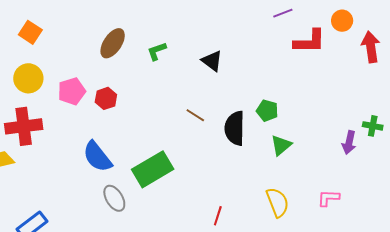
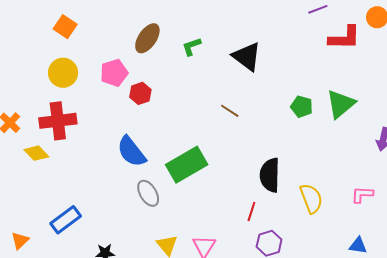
black triangle: (212, 61) -> (247, 57), size x1.4
pink pentagon: (72, 91) -> (114, 73), moved
black semicircle: (235, 128) -> (270, 175), moved
green triangle: (281, 145) -> (341, 104), moved, size x1.4

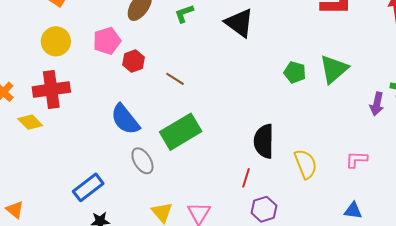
brown line: (230, 111) -> (175, 79), moved
blue rectangle: (66, 220) -> (88, 187), moved
orange triangle: (20, 241) -> (15, 210), turned -36

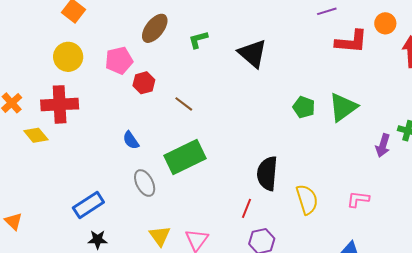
blue semicircle: (125, 119) -> (131, 140), size x0.6

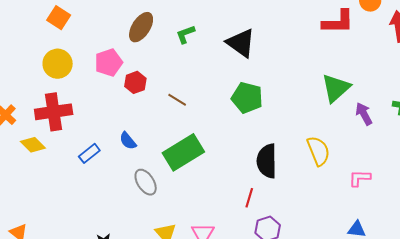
green pentagon: (304, 107) -> (247, 98), moved, size x1.4
purple arrow: (383, 145) -> (364, 114), moved, turned 140
yellow semicircle: (307, 200) -> (318, 151), moved
blue rectangle: (88, 205) -> (89, 153), moved, size x0.7

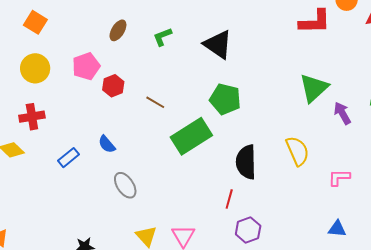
brown ellipse: (141, 27) -> (118, 30), size x0.7
red cross: (54, 112) -> (32, 117), size x0.7
green rectangle: (183, 152) -> (191, 136), moved

